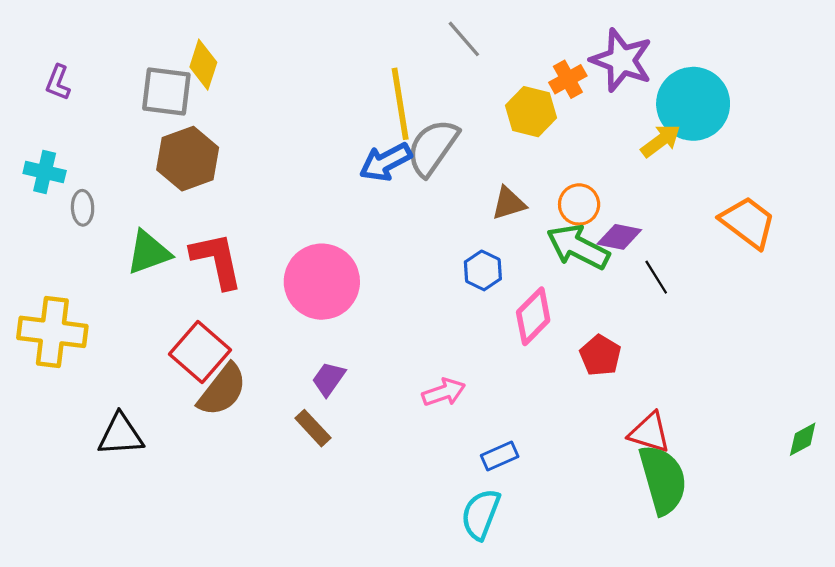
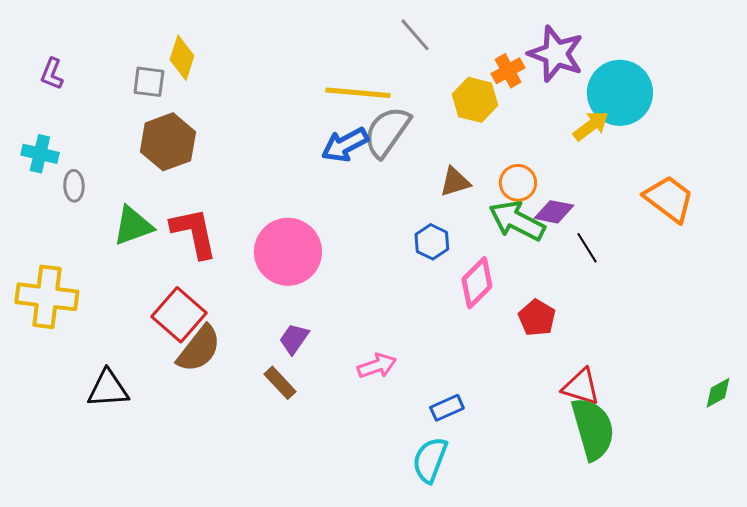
gray square: (166, 91) -> (149, 82), size x0.7
yellow line: (400, 104) -> (358, 93), turned -76
pink arrow: (444, 392) -> (377, 366), moved

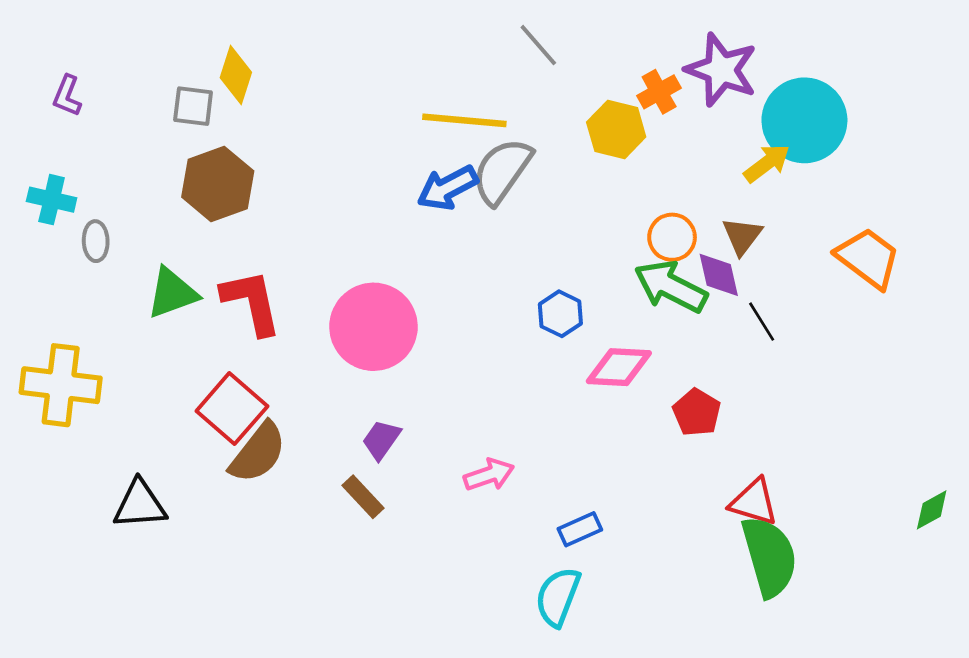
brown triangle: (455, 182) -> (742, 236), moved, turned -36
purple diamond: (554, 212) -> (719, 275), turned 66
pink diamond: (477, 283) -> (619, 367), turned 48

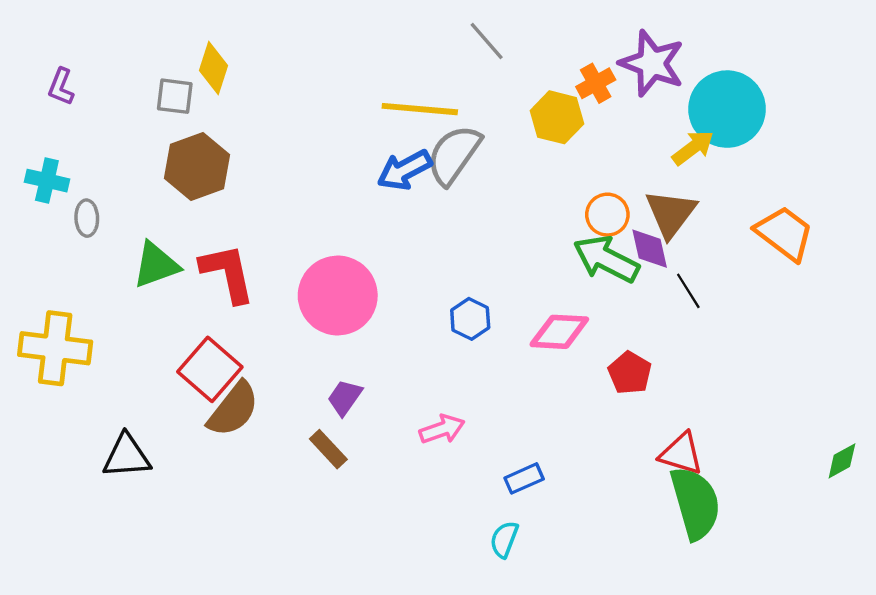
brown triangle: (742, 236) -> (671, 213), size x1.4
blue hexagon: (560, 314) -> (470, 319), moved
cyan semicircle: (558, 597) -> (504, 539), size x0.7

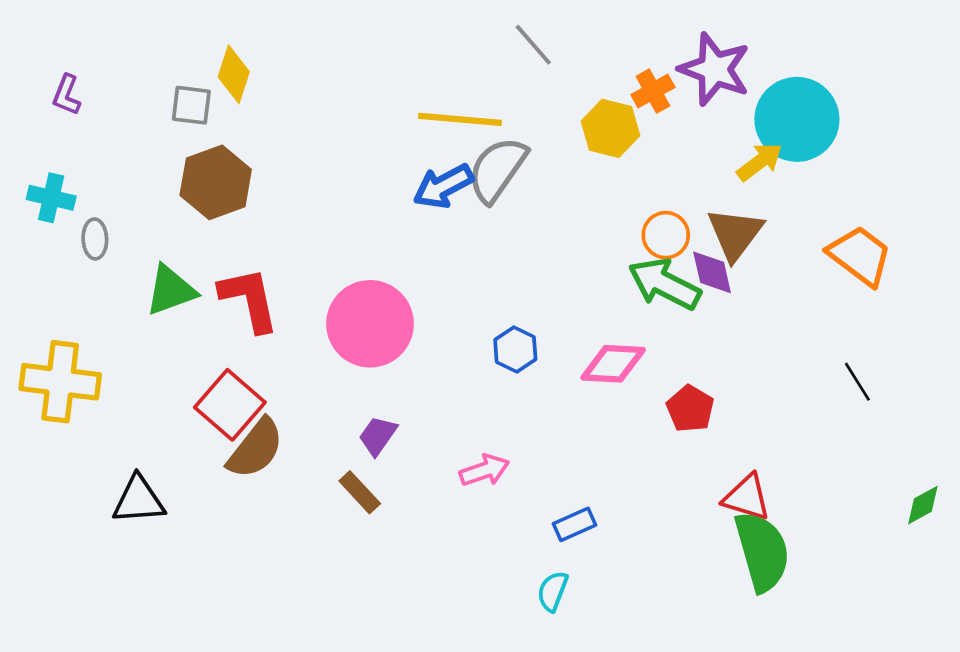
black line: (688, 291) -> (857, 382), moved

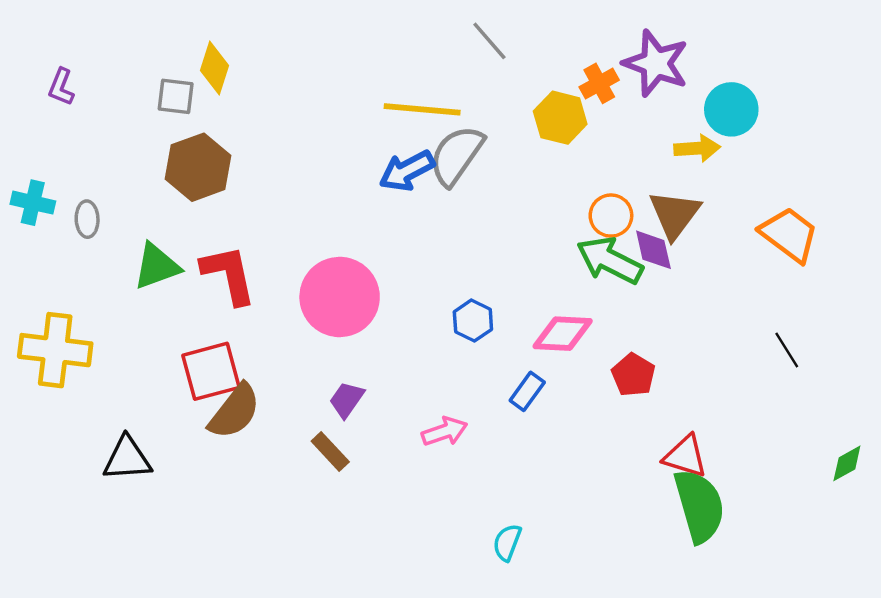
cyan circle: (797, 119) -> (731, 109), size x0.7
yellow arrow: (760, 162) -> (697, 148), turned 33
cyan cross: (51, 198) -> (33, 203), moved
red square: (230, 405) -> (211, 371), turned 34
blue rectangle: (574, 524) -> (527, 391), moved, turned -30

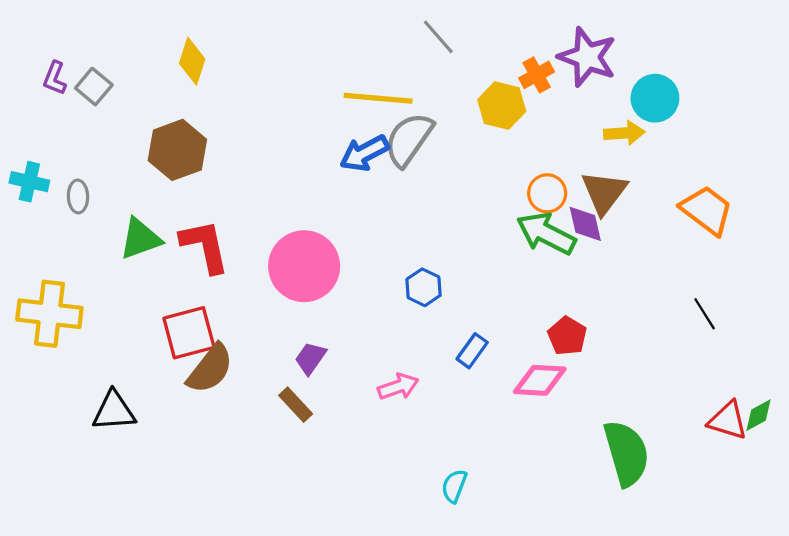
gray square: (176, 96) -> (94, 87), moved, turned 33
pink diamond: (563, 334) -> (540, 380), moved
red triangle: (685, 456) -> (728, 420), moved

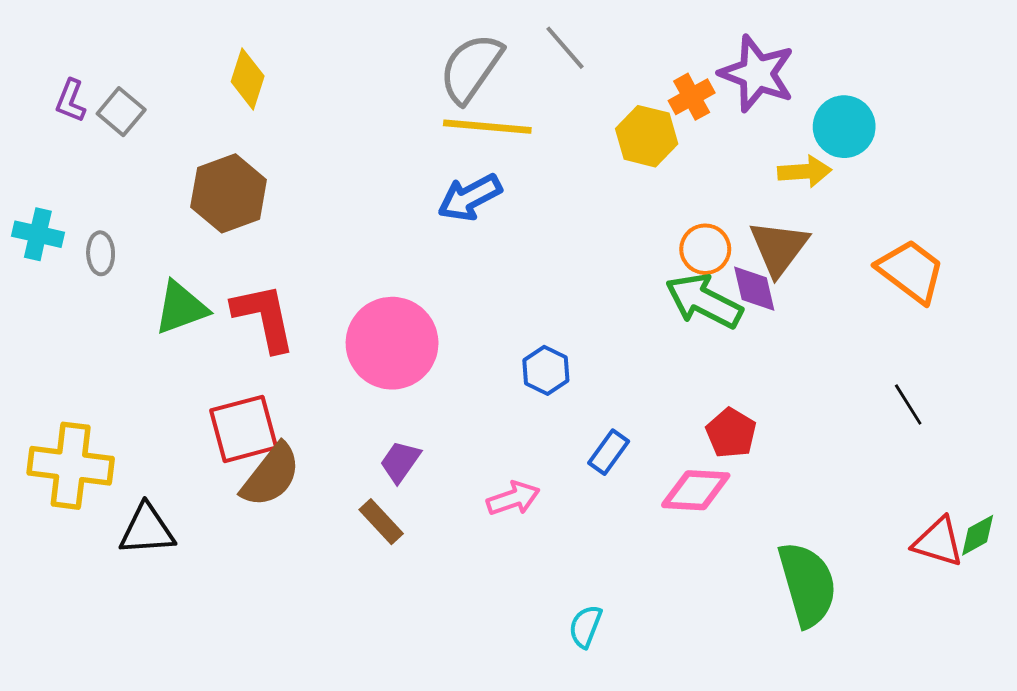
gray semicircle: (409, 139) -> (471, 68), moved
yellow cross: (49, 314) -> (71, 466), moved

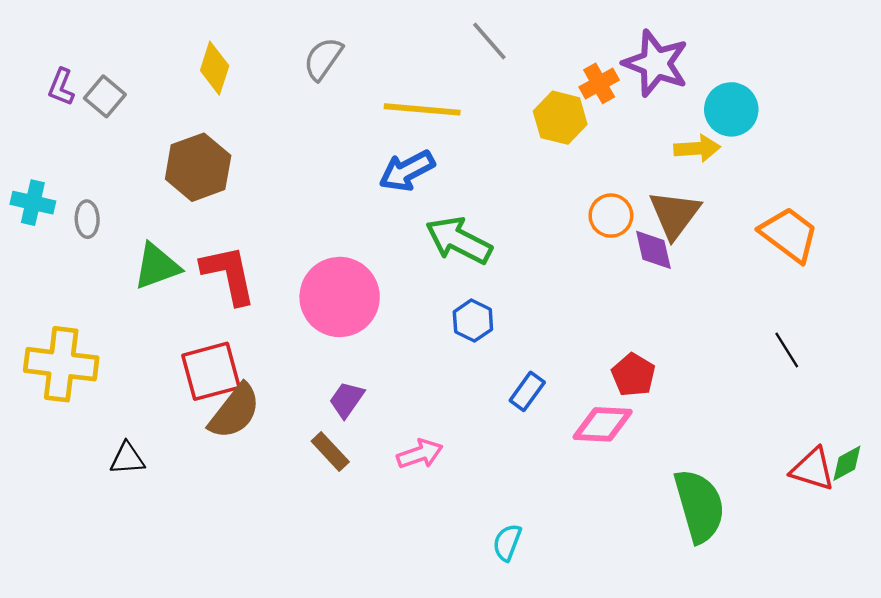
gray semicircle: (471, 68) -> (323, 59), moved, size x0.7
green arrow: (704, 301) -> (459, 240), moved
yellow cross: (71, 466) -> (61, 364), moved
pink arrow: (513, 498) -> (420, 454), moved
black triangle: (147, 530) -> (127, 459), size x0.7

